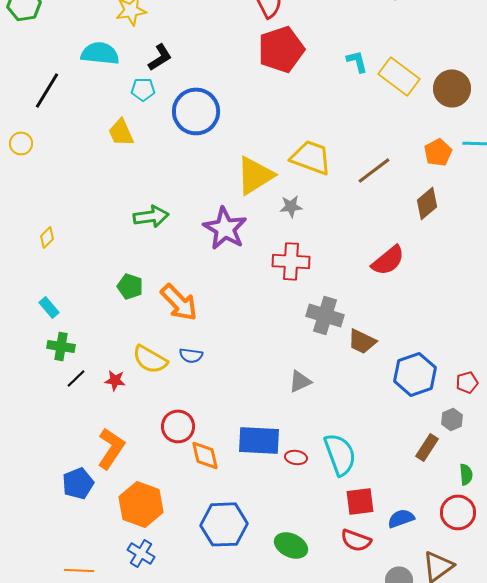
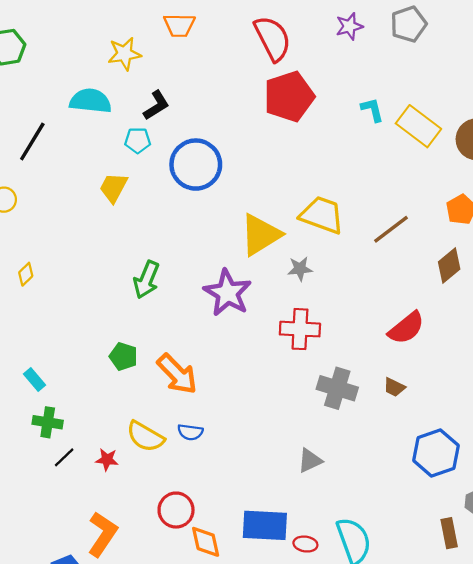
yellow trapezoid: (121, 132) -> (114, 188), turned 52
green arrow: (151, 216) -> (146, 280), turned 120
yellow diamond: (47, 237) -> (26, 274), moved
brown trapezoid: (362, 341) -> (394, 387), moved, size x0.7
brown rectangle: (427, 447) -> (449, 533), turned -44

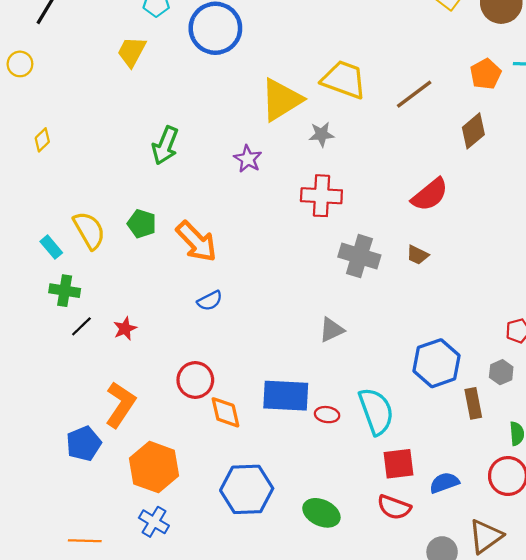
purple star: (228, 293) -> (248, 159), size x0.6
blue semicircle: (190, 432) -> (210, 301), turned -35
yellow semicircle: (145, 437) -> (89, 230), moved, turned -150
blue hexagon: (436, 453) -> (436, 363), moved
red star: (107, 460) -> (125, 329), turned -30

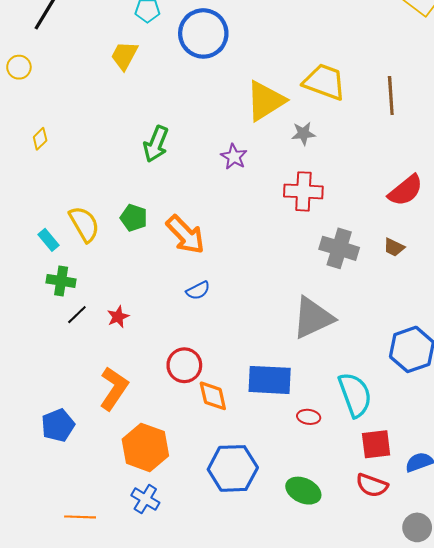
brown line: (414, 94) -> (391, 96), turned -57
gray triangle: (332, 330) -> (313, 318), size x1.8
red ellipse: (327, 415) -> (309, 417), moved
blue pentagon: (84, 444) -> (58, 425), moved

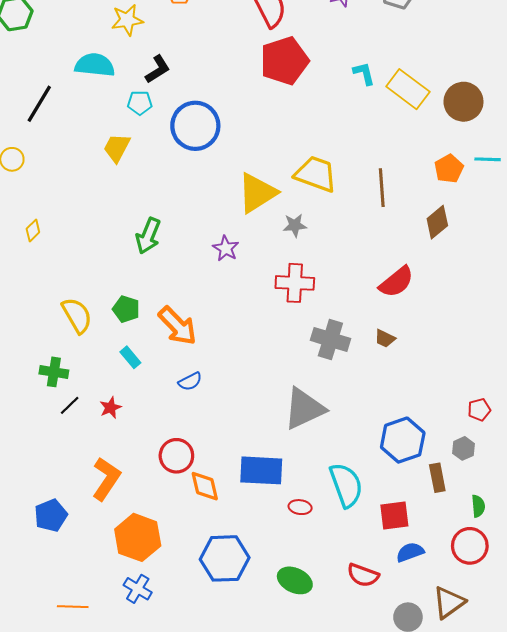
cyan rectangle: (48, 240) -> (130, 357), moved
red square: (376, 444) -> (394, 515), moved

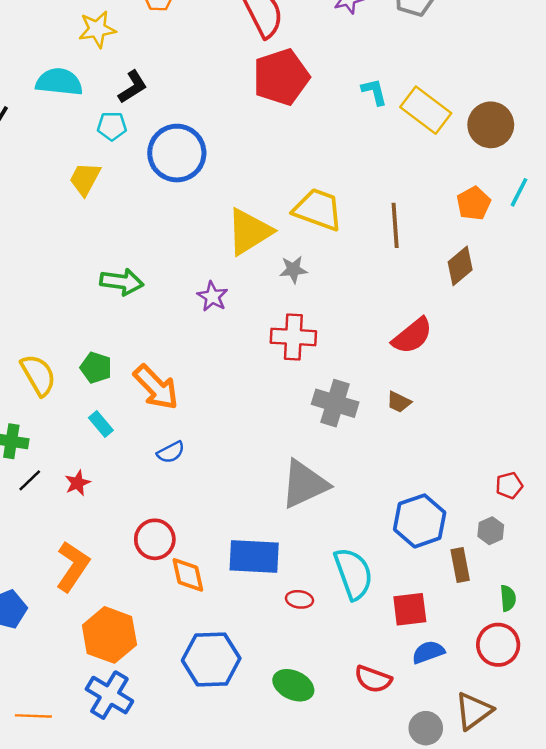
cyan line: (488, 159) -> (519, 192), turned -65
green arrow: (148, 236) -> (122, 282), turned -104
blue cross: (138, 589) -> (109, 695), size x1.4

